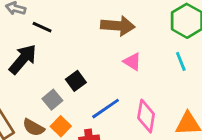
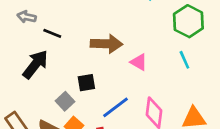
brown arrow: (118, 26) -> (106, 44), moved
black square: (76, 81) -> (86, 83), turned 30

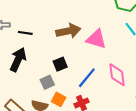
pink triangle: (139, 62) -> (96, 39), size x1.5
gray square: (65, 101) -> (47, 82), turned 32

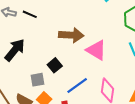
black line: (25, 33) -> (30, 14), moved
black square: (60, 64) -> (55, 65), turned -32

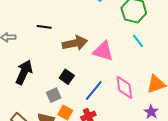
black line: (30, 14) -> (44, 27), moved

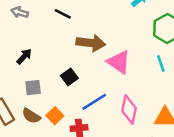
black arrow: (24, 72) -> (24, 56), size x0.6
gray square: (54, 95) -> (33, 88), moved

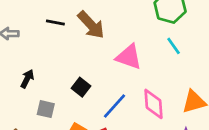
brown arrow: (91, 43) -> (91, 25), moved, turned 56
gray square: (33, 88) -> (46, 109), turned 35

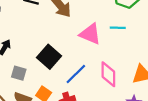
cyan line: (174, 46) -> (118, 28), moved, turned -56
black square: (81, 87) -> (49, 57), size x1.5

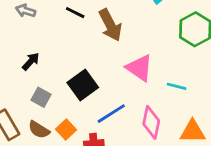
cyan line: (118, 28) -> (177, 86), moved

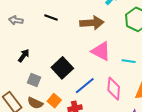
brown arrow: (110, 25) -> (92, 23), moved, turned -60

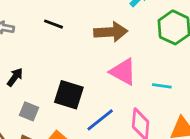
black square: (62, 68) -> (69, 95), turned -30

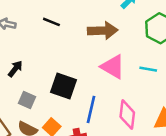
cyan line: (162, 86) -> (148, 69), moved
blue line: (100, 120) -> (91, 109), turned -40

